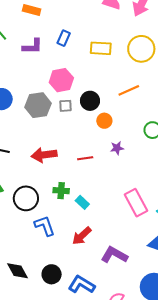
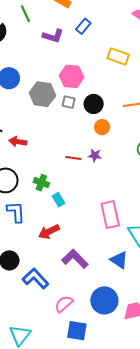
blue rectangle: (64, 38) -> (83, 26), moved
purple star: (117, 148) -> (95, 155), moved
red arrow: (44, 155) -> (18, 142), moved, size x0.7

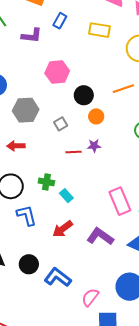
yellow rectangle: (118, 56) -> (99, 30), moved
gray hexagon: (42, 94) -> (26, 110), moved
gray square: (69, 102) -> (61, 124), moved, turned -32
purple L-shape: (75, 259) -> (100, 236), moved

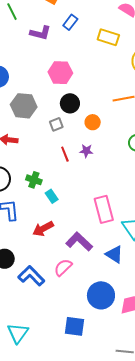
black circle: (84, 95) -> (70, 103), moved
red line: (74, 152) -> (65, 154), turned 63
pink semicircle: (90, 297) -> (63, 267), moved

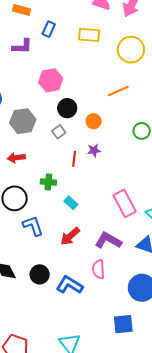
red line: (65, 154) -> (74, 159), turned 42
green cross: (34, 180) -> (48, 182), moved
pink semicircle: (63, 267) -> (98, 269), turned -36

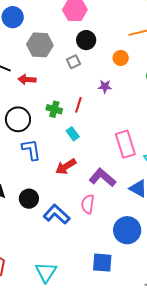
orange circle: (94, 121) -> (121, 58), moved
red line: (74, 159) -> (78, 105), moved

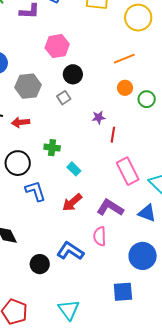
orange circle: (121, 58) -> (125, 88), moved
red line: (78, 105) -> (113, 135), moved
black circle: (29, 199) -> (40, 264), moved

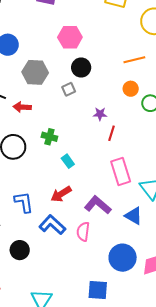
blue L-shape: (35, 191) -> (24, 202), moved
blue L-shape: (70, 251) -> (52, 225), moved

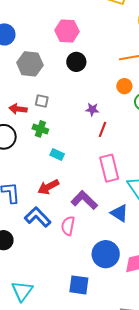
gray square: (69, 89) -> (42, 101), moved, turned 32
red arrow: (22, 107) -> (18, 109), moved
cyan rectangle: (68, 161) -> (57, 155), turned -32

